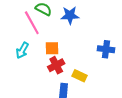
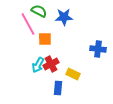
orange square: (52, 48) -> (45, 39), moved
cyan arrow: (22, 50) -> (38, 65), moved

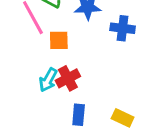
blue cross: (98, 49) -> (123, 28), moved
yellow rectangle: (73, 74) -> (123, 118), moved

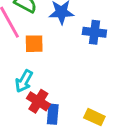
red cross: (68, 78) -> (38, 101), moved, turned -30

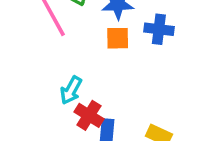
orange square: (34, 44) -> (118, 38), moved

